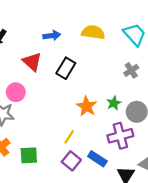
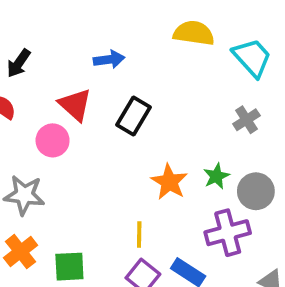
yellow semicircle: (93, 32) -> (194, 33), moved
pink circle: (16, 92) -> (53, 140), moved
yellow line: (69, 137) -> (139, 235), turned -32

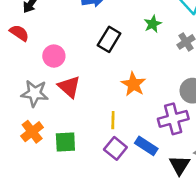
red triangle: (75, 105) -> (69, 87), moved
green star: (216, 176) -> (153, 24), moved

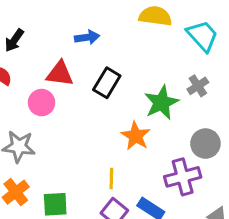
green star: (153, 24) -> (161, 103), moved, size x1.6
red triangle: (69, 87) -> (60, 74), moved, turned -35

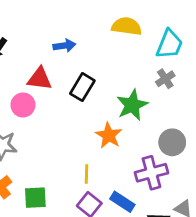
cyan trapezoid: (202, 36) -> (169, 44), turned 64
gray cross: (198, 86) -> (165, 79), moved

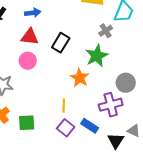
blue arrow: (64, 46) -> (33, 13), moved
gray cross: (165, 79) -> (106, 31), moved
pink circle: (23, 105) -> (28, 61), moved

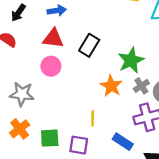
gray cross: (106, 31) -> (141, 86), moved
purple square: (66, 128) -> (79, 145), moved, turned -30

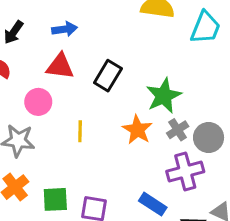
pink circle: (51, 66) -> (38, 102), moved
yellow line: (93, 118) -> (80, 131), moved

